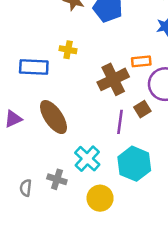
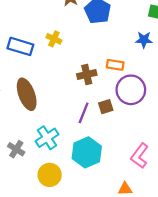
brown cross: (113, 79) -> (87, 74), size x0.7

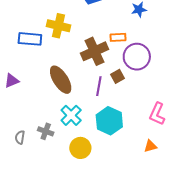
yellow cross: (54, 39) -> (58, 26), size x1.6
brown cross: (87, 74) -> (95, 51), size x1.5
brown ellipse: (27, 94) -> (61, 80), moved

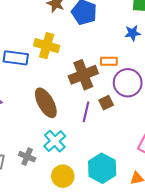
cyan hexagon: (109, 121) -> (102, 168), moved

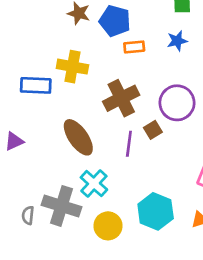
orange rectangle: (109, 61) -> (134, 47), moved
gray cross: (27, 157) -> (62, 206), size x1.8

